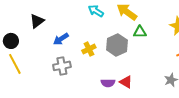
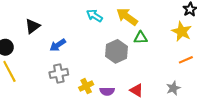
yellow cross: (89, 49) -> (86, 86), moved
red triangle: (126, 82) -> (137, 90), moved

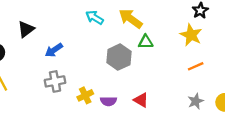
gray star: (173, 88) -> (196, 101), moved

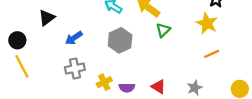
green triangle: (146, 42) -> (163, 30), turned -42
gray hexagon: (119, 57) -> (120, 40), moved
gray star: (196, 101) -> (195, 88), moved

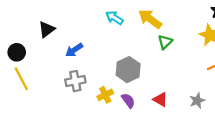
gray hexagon: (120, 40) -> (128, 70), moved
purple semicircle: (127, 88) -> (128, 101), turned -126

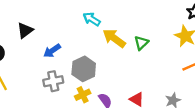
yellow arrow: (150, 19) -> (114, 38), moved
gray hexagon: (128, 70) -> (84, 69), moved

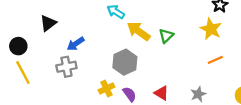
gray hexagon: (84, 69) -> (125, 62), moved
gray cross: (53, 81) -> (66, 67), moved

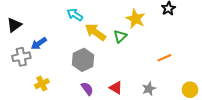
yellow star: (211, 29) -> (135, 19), moved
gray cross: (66, 67) -> (21, 57), moved
yellow cross: (107, 88) -> (42, 84), moved

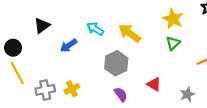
cyan arrow: (75, 15) -> (95, 29), moved
green triangle: (120, 36) -> (173, 43), moved
gray cross: (21, 57) -> (45, 90), moved
red triangle: (116, 88) -> (154, 84), moved

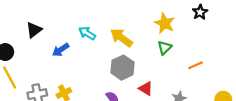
gray hexagon: (116, 63) -> (123, 68), moved

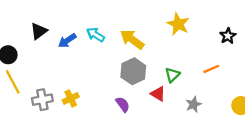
black star: (200, 12) -> (228, 36), moved
green triangle: (165, 48) -> (172, 75), moved
blue arrow: (61, 50) -> (67, 41), moved

